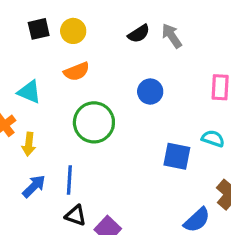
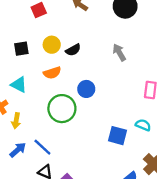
black square: (39, 29) -> (21, 49), moved
black semicircle: (139, 34) -> (73, 50), moved
blue circle: (150, 92) -> (86, 89), moved
blue line: (69, 180) -> (42, 147), turned -54

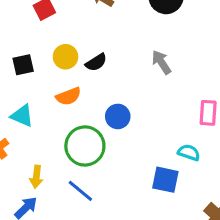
yellow arrow: (16, 121) -> (36, 177), moved
cyan semicircle: (143, 125) -> (189, 152), moved
blue line: (42, 147) -> (80, 191), moved

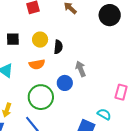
black semicircle: (96, 62) -> (58, 47), turned -64
gray arrow: (161, 62) -> (81, 69), moved

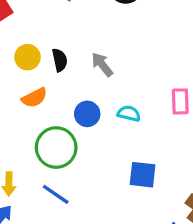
gray arrow: (81, 69) -> (102, 65), moved
cyan semicircle: (104, 114) -> (129, 114), moved

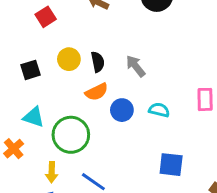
orange semicircle: (34, 98) -> (97, 92), moved
green circle: (56, 148) -> (71, 135), moved

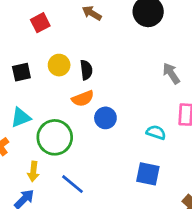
gray arrow: (136, 66) -> (171, 73), moved
cyan semicircle: (159, 110) -> (156, 132), moved
cyan triangle: (34, 117) -> (21, 117), turned -45

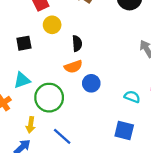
yellow circle: (59, 65) -> (52, 25), moved

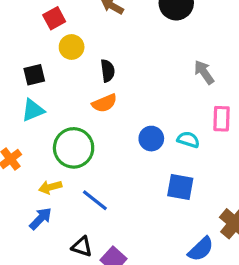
cyan triangle: (22, 80) -> (33, 110), moved
blue circle: (91, 83) -> (151, 139), moved
yellow arrow: (31, 125) -> (50, 187), turned 70

